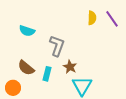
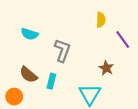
purple line: (112, 19) -> (123, 39), moved
brown star: (70, 67) -> (106, 68), moved

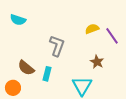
yellow semicircle: (101, 20) -> (92, 29), moved, turned -112
cyan semicircle: (30, 34) -> (18, 20), moved

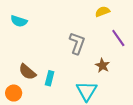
yellow semicircle: (92, 29) -> (102, 12), moved
gray L-shape: (57, 46) -> (77, 43), moved

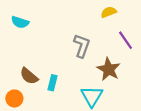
brown star: (102, 66) -> (109, 69), size x1.5

